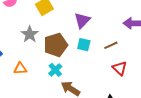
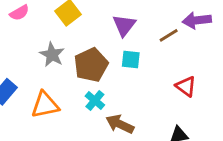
brown line: (111, 45) -> (169, 35), moved
orange triangle: (20, 69) -> (45, 105), size x1.5

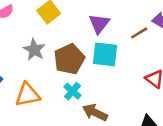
cyan square: (131, 59) -> (105, 54), size x1.5

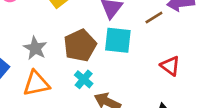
gray star: (34, 50) -> (35, 48), moved

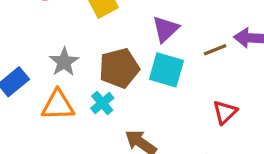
red triangle: (170, 66) -> (225, 112), turned 30
cyan cross: (84, 79) -> (102, 103), moved

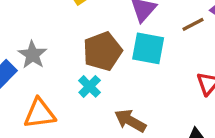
gray star: (64, 62) -> (32, 55), moved
orange triangle: (58, 105) -> (40, 114), moved

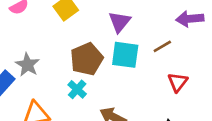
brown line: (193, 24) -> (162, 46), moved

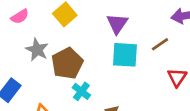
brown pentagon: (87, 59) -> (67, 63), moved
gray star: (27, 65) -> (37, 50), moved

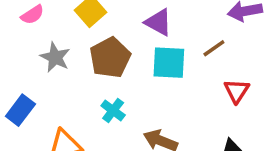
purple triangle: (117, 24) -> (158, 22), turned -35
brown pentagon: (67, 63) -> (110, 58), moved

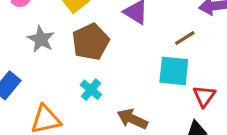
cyan square: (169, 63) -> (174, 71), moved
red triangle: (237, 91) -> (204, 96), moved

